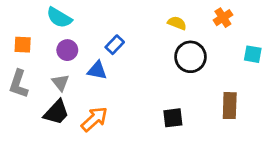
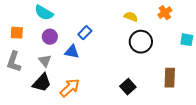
black square: (173, 118) -> (128, 87), turned -35

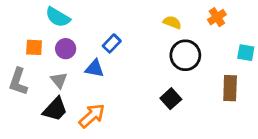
orange square: (17, 33) -> (34, 47), moved
brown rectangle: (170, 78) -> (230, 88), moved
black square: (128, 87) -> (171, 99), moved

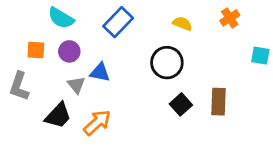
blue rectangle: (112, 43) -> (118, 22), moved, size x1.5
black circle: (185, 55) -> (167, 63), moved
gray triangle: (59, 80) -> (76, 85), moved
brown rectangle: (230, 88) -> (219, 102), moved

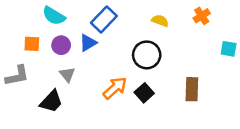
blue triangle: (100, 72) -> (88, 43), moved, turned -42
gray L-shape: (19, 86) -> (17, 76), turned -120
black square: (181, 104) -> (144, 93), moved
orange arrow: (97, 123) -> (115, 88), moved

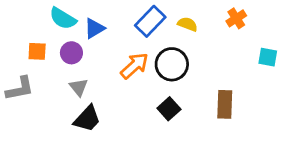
blue rectangle: (104, 19) -> (150, 21), moved
blue triangle: (88, 43) -> (94, 28), moved
orange arrow: (115, 88) -> (135, 66), moved
black trapezoid: (51, 101) -> (87, 119), moved

